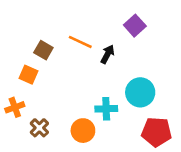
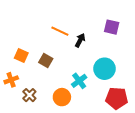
purple square: (135, 26) -> (112, 27), moved, turned -35
brown square: (43, 50) -> (46, 61), moved
cyan cross: (106, 109) -> (79, 81), turned -35

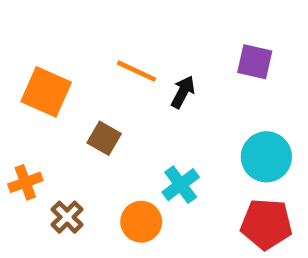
orange square: (21, 55) -> (46, 92), moved, size x1.5
cyan circle: (105, 69) -> (266, 157), moved

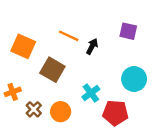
brown square: (104, 138) -> (52, 70), size x1.5
orange circle: (141, 222) -> (61, 112), moved
red pentagon: (266, 224) -> (115, 113), moved

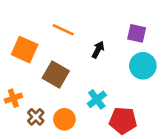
orange line: (69, 36) -> (63, 30), moved
cyan circle: (134, 79) -> (143, 66), moved

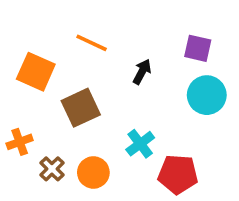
brown square: (56, 74) -> (81, 108), turned 35

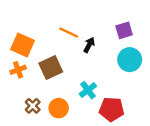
orange line: (92, 43) -> (69, 33), moved
purple square: (198, 48) -> (124, 30), turned -30
orange cross: (20, 142) -> (18, 70), moved

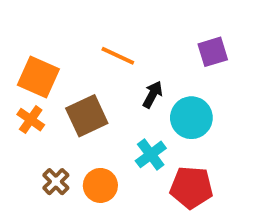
black arrow: (89, 45) -> (153, 94), moved
cyan circle: (130, 60) -> (191, 118), moved
orange cross: (18, 70) -> (31, 120), turned -35

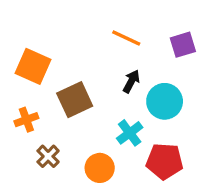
orange line: (118, 56) -> (126, 38), moved
orange cross: (31, 120) -> (26, 120), moved, turned 35
orange circle: (100, 185) -> (100, 168), moved

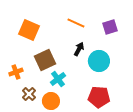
orange square: (33, 66) -> (29, 30), moved
cyan cross: (130, 133) -> (58, 79), moved
orange circle: (100, 168) -> (51, 101), moved

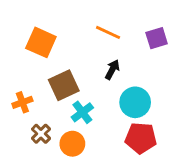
cyan circle: (99, 61) -> (135, 102), moved

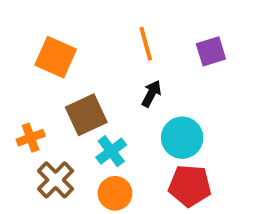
orange line: (108, 32) -> (146, 44), turned 50
brown cross: (41, 134) -> (56, 180), size x1.4
orange circle: (72, 144) -> (115, 193), moved

